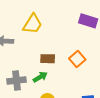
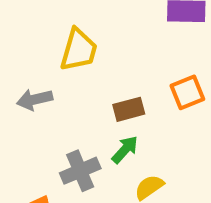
orange square: (77, 59) -> (187, 92), turned 35

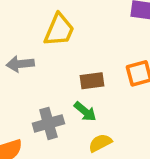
green arrow: (125, 150) -> (85, 111), turned 80

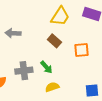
yellow trapezoid: (59, 30) -> (60, 16), moved
brown rectangle: (92, 81) -> (54, 41), moved, turned 40

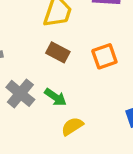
gray cross: (24, 71) -> (20, 93), moved, turned -30

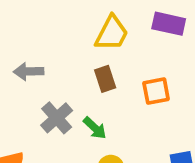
brown rectangle: (58, 52) -> (105, 79), turned 35

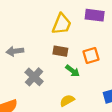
brown rectangle: (105, 79) -> (60, 51), turned -56
green arrow: (95, 128) -> (73, 71), moved

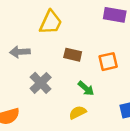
yellow trapezoid: (62, 24) -> (51, 22), moved
green arrow: (73, 71) -> (86, 88), moved

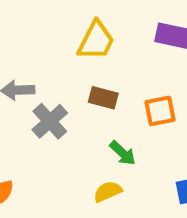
yellow trapezoid: (51, 22) -> (96, 41), moved
gray cross: (41, 83) -> (50, 121), moved

